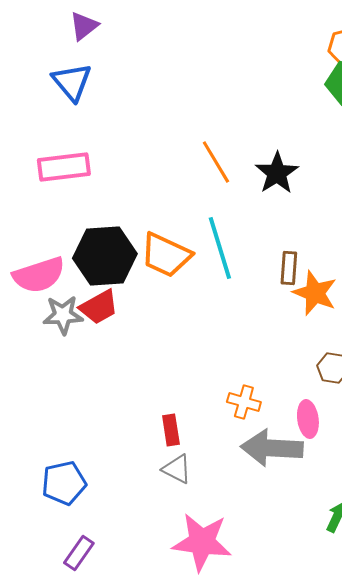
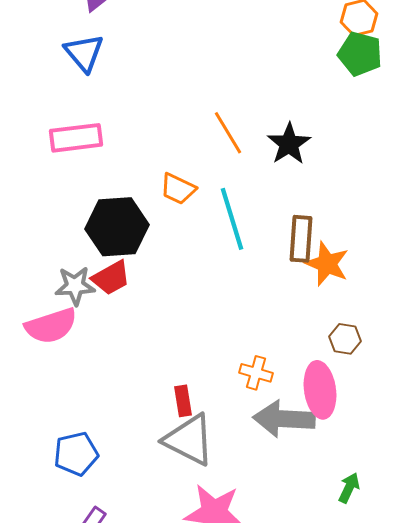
orange trapezoid: (166, 255) -> (178, 189), moved, size x0.7
brown rectangle: (289, 268) -> (301, 239), size x1.4
pink semicircle: (39, 275) -> (51, 326), moved
pink ellipse: (308, 419) -> (320, 390), size x1.5
gray triangle: (177, 469) -> (189, 440), size x1.8

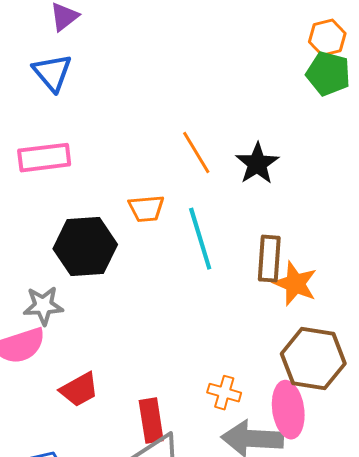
orange trapezoid: (178, 189) -> (146, 209), turned -30
red trapezoid: (111, 278) -> (79, 390), moved
brown hexagon: (345, 339) -> (313, 359), size x2.0
red rectangle: (183, 401) -> (151, 421), size x1.4

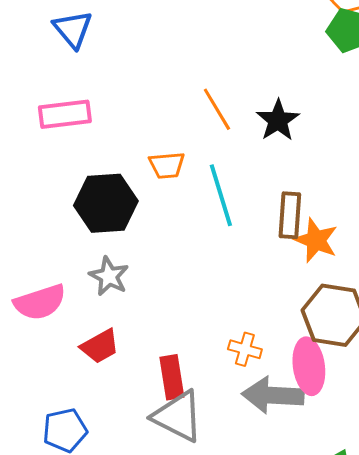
gray star: (43, 306) -> (109, 276), moved, turned 30

